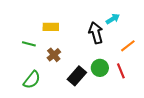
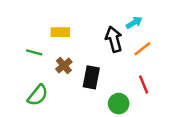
orange line: (128, 46) -> (142, 49), moved
green circle: (100, 68) -> (119, 104), moved
black rectangle: (77, 76) -> (91, 77), moved, turned -30

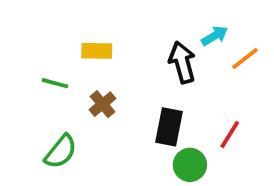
orange line: (142, 49) -> (245, 59), moved
black rectangle: (91, 77) -> (169, 127), moved
red line: (144, 85) -> (230, 135), turned 54

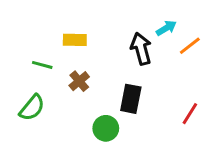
red line: (230, 135) -> (190, 114), moved
green semicircle: (61, 152) -> (32, 108), moved
green circle: (190, 165) -> (106, 128), moved

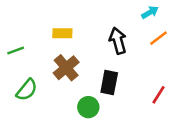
cyan arrow: (166, 28) -> (150, 12), moved
green line: (42, 65) -> (16, 50), moved, turned -35
brown cross: (79, 81) -> (66, 68), size x1.5

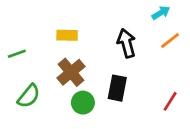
green circle: (88, 107) -> (83, 103), moved

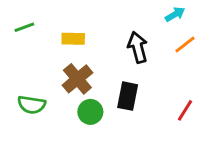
green line: (17, 54) -> (24, 27), moved
green semicircle: (29, 96) -> (32, 105), turned 60

